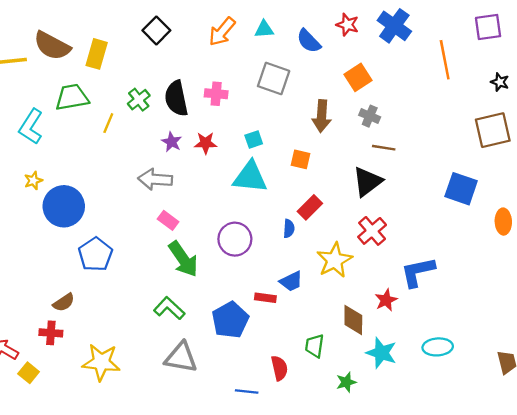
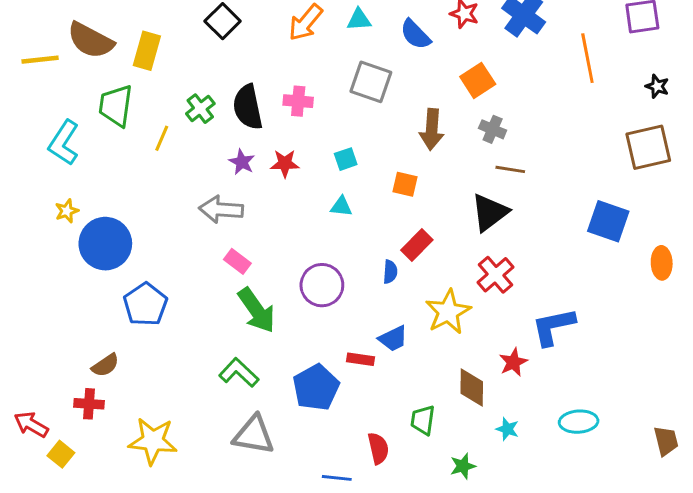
green trapezoid: (72, 97) -> (116, 106), turned -72
cyan triangle: (250, 177) -> (341, 206), size x0.5
cyan star: (381, 353) -> (507, 429), size x0.6

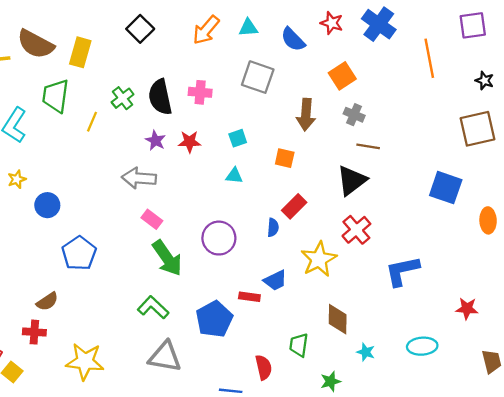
blue circle: (105, 244) -> (47, 205), size x0.6
red star: (513, 362) -> (467, 309), moved, turned 30

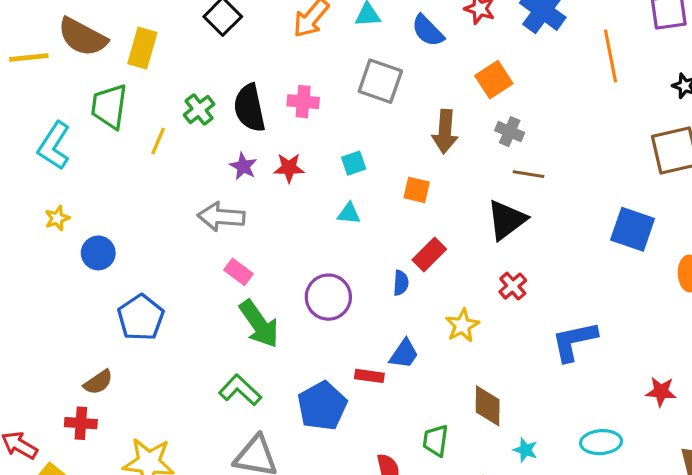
red cross: (356, 230) -> (513, 286), size x0.7
yellow star: (319, 259) -> (462, 325), size x0.7
blue trapezoid: (275, 280) -> (404, 354), turned -30

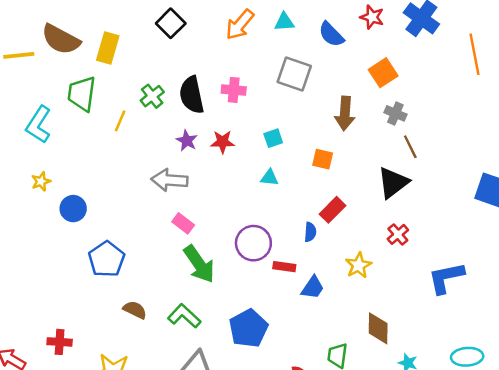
brown line: (529, 174) -> (410, 147), turned 55
red rectangle: (369, 376) -> (284, 267), moved
brown semicircle: (98, 382) -> (135, 310), moved, turned -120

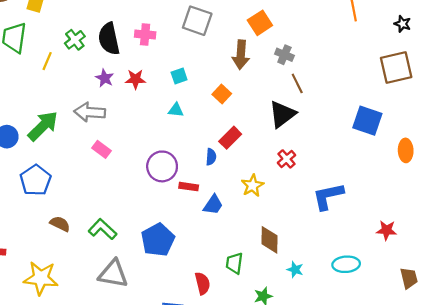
orange square: (383, 73) -> (260, 23), moved
orange square: (323, 159) -> (222, 94), turned 30
green arrow: (199, 264) -> (43, 126), moved, turned -100

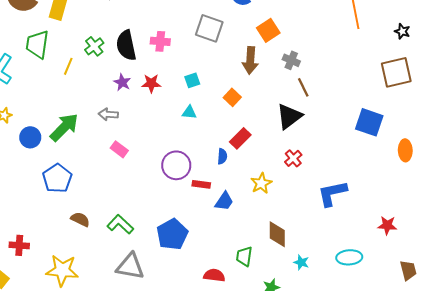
gray arrow: (90, 112) -> (108, 114), size x0.7
red semicircle: (203, 283) -> (214, 275), turned -70

